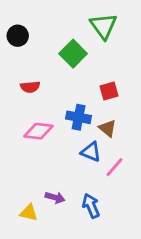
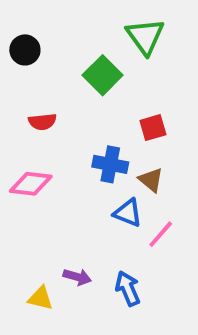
pink diamond: (38, 131) -> (31, 184), moved

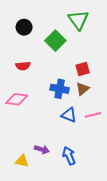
black circle: (25, 50) -> (24, 27), moved
brown triangle: (151, 180) -> (83, 89), moved, turned 40
pink line: (161, 234) -> (93, 115), moved, turned 35

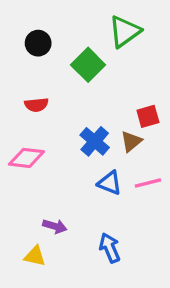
green triangle: (78, 20) -> (125, 32), turned 30
red square: (83, 69) -> (148, 116), moved
blue cross: (60, 89) -> (95, 141), turned 30
purple arrow: (42, 149) -> (55, 226), moved

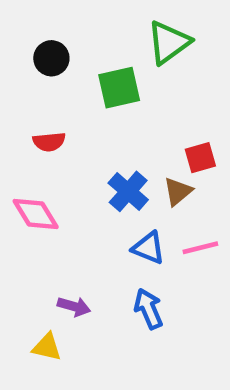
green square: (88, 65) -> (119, 88), turned 32
pink diamond: (26, 158) -> (36, 214), turned 52
blue arrow: (110, 248) -> (148, 309), moved

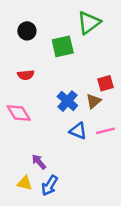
purple arrow: (74, 306) -> (39, 162), turned -147
blue arrow: (148, 309) -> (50, 186), moved, turned -126

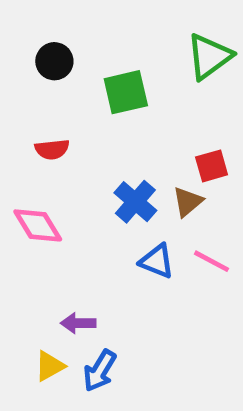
green triangle: (89, 23) -> (209, 56), moved
pink line: (105, 131) -> (212, 261), turned 42
purple arrow: (39, 162) -> (78, 323), turned -49
yellow triangle: (25, 183) -> (50, 366), turned -42

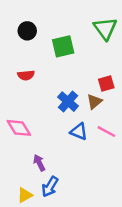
green triangle: (209, 56) -> (105, 28), turned -30
pink diamond: (38, 225) -> (19, 128), moved
purple arrow: (78, 323) -> (39, 163), turned 63
yellow triangle: (50, 366) -> (25, 195), moved

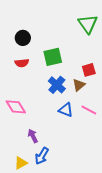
black circle: (27, 31) -> (23, 38), moved
green square: (63, 46) -> (53, 57), moved

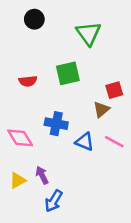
green triangle: (88, 24) -> (88, 33), moved
black circle: (23, 38) -> (34, 19), moved
blue cross: (57, 85) -> (56, 124), moved, turned -30
yellow triangle: (21, 163) -> (18, 180), moved

